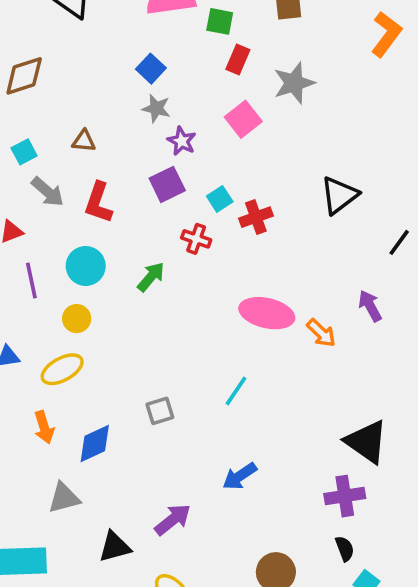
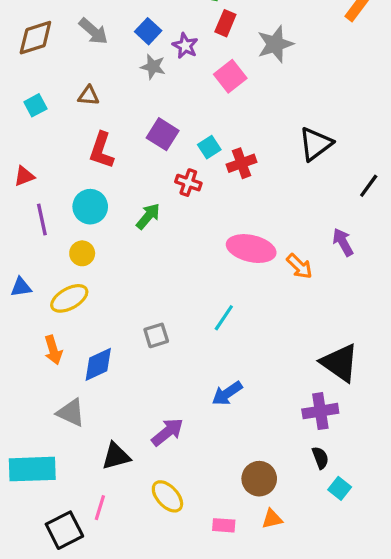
purple star: (182, 141) -> (185, 46), moved
purple square: (167, 184) -> (163, 134), turned -32
gray arrow: (48, 192) -> (93, 31), moved
gray triangle: (64, 498) -> (71, 413), turned 40

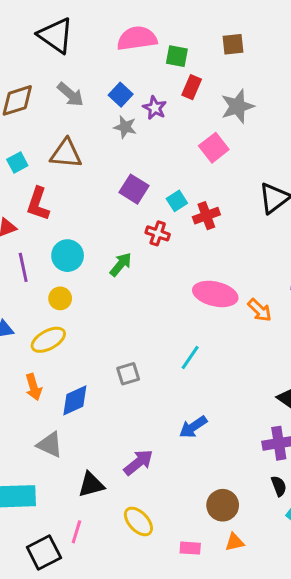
pink square: (230, 76) -> (214, 148), moved
brown triangle: (89, 96) -> (66, 154), size x1.6
red L-shape: (101, 150) -> (38, 204), moved

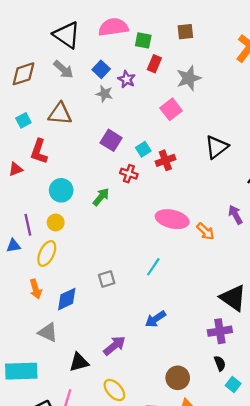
black triangle: (56, 35) -> (67, 35), moved
purple line: (23, 267) -> (28, 225), moved
yellow ellipse: (48, 340) -> (47, 254), turned -35

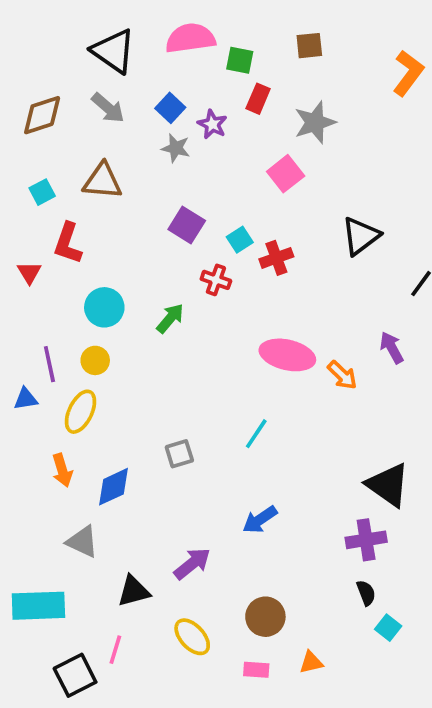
red triangle: (16, 169) -> (29, 273), turned -40
brown circle: (178, 378) -> (265, 617), moved

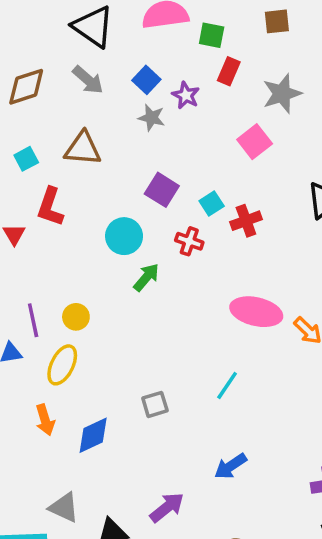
cyan circle: (104, 307) -> (124, 236), moved
gray triangle: (82, 542) -> (64, 507), moved

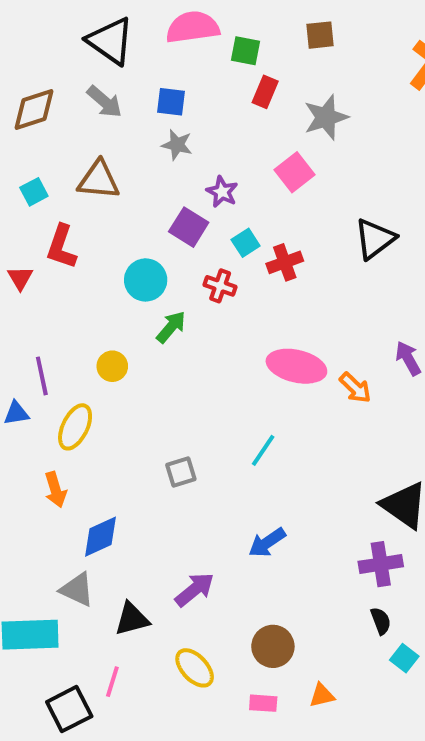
blue square: (146, 80) -> (171, 102), turned -36
purple star: (186, 95) -> (222, 192), moved
yellow circle: (76, 317) -> (112, 366), moved
blue diamond: (93, 435) -> (101, 537), moved

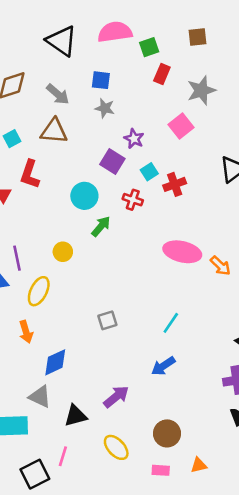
green square: (246, 51) -> (149, 47), turned -30
gray arrow: (104, 102) -> (58, 94), moved
cyan line: (263, 450) -> (171, 323), moved

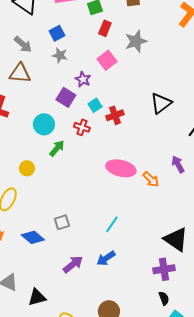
blue square: (101, 80) -> (57, 33), turned -35
pink square: (181, 126) -> (107, 60), moved
blue diamond: (55, 362) -> (33, 237), moved, turned 65
purple arrow: (116, 397) -> (73, 264), moved

